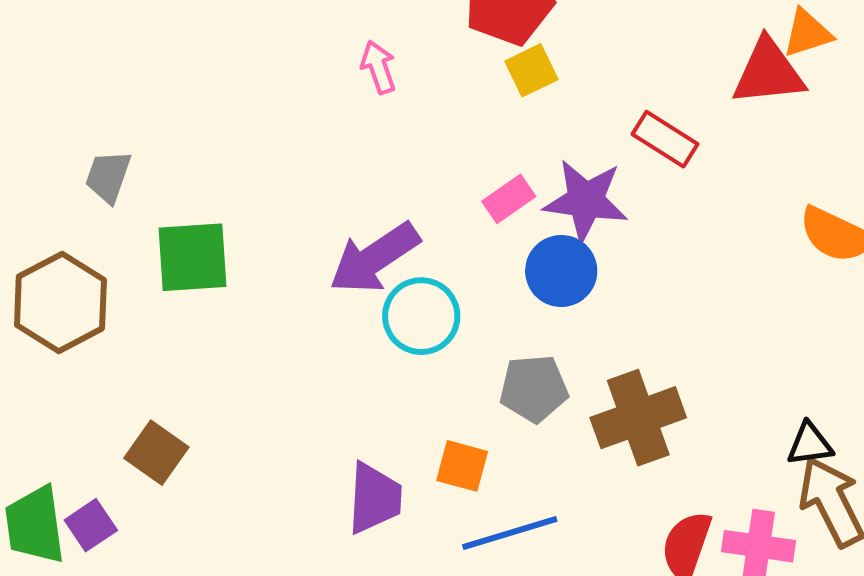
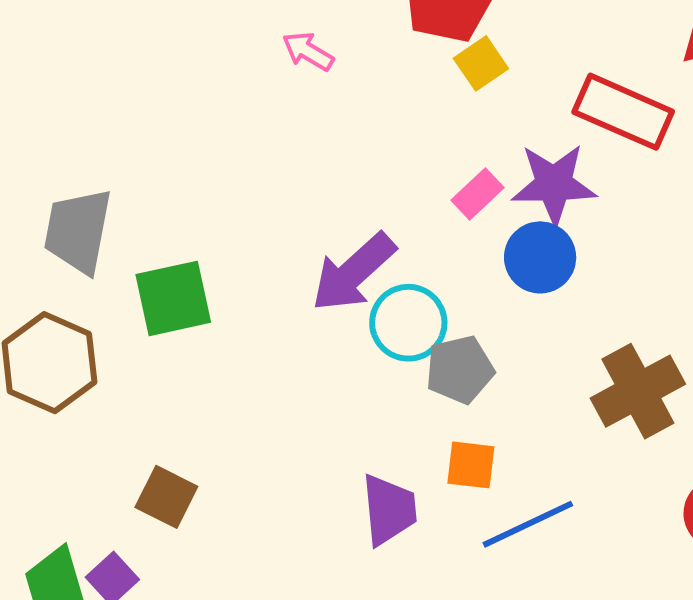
pink arrow: (378, 67) -> (308, 51), moved, turned -32
red rectangle: (665, 139) -> (623, 112), size x1.5
gray trapezoid: (108, 176) -> (78, 231), size x1.6
gray pentagon: (534, 388) -> (460, 370), moved

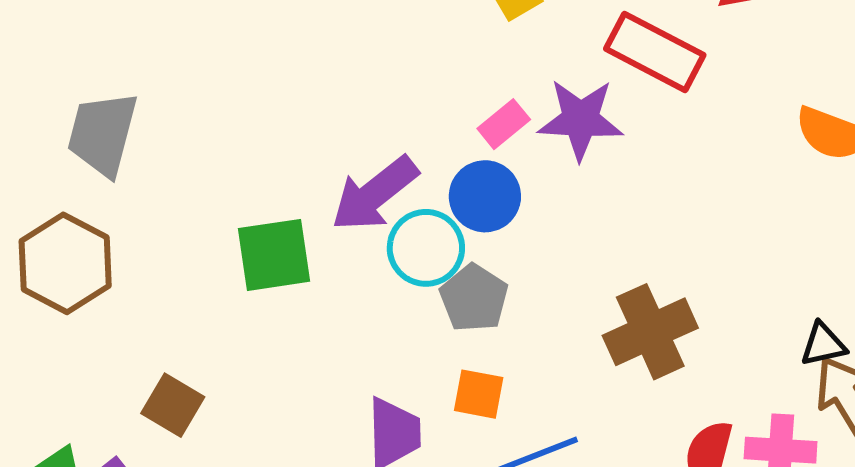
blue circle: (540, 257) -> (485, 196), moved
green square: (173, 298) -> (274, 255), moved
gray pentagon: (460, 370) -> (474, 298), turned -30

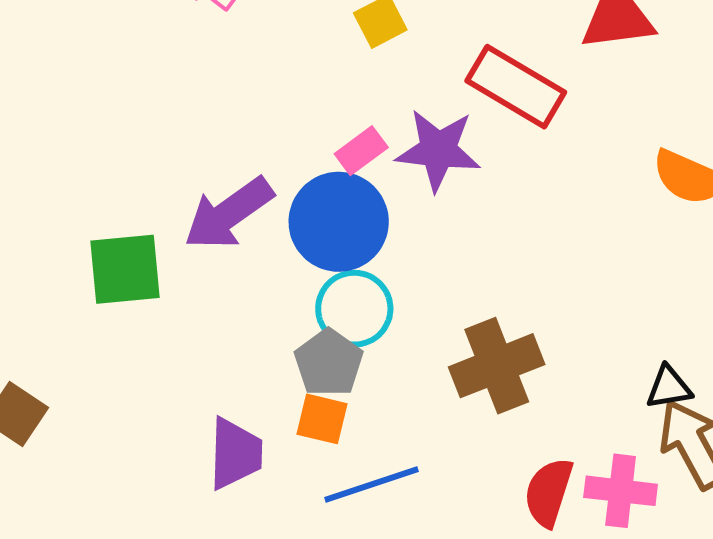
blue circle: (485, 196) -> (339, 222), size x1.4
cyan circle: (426, 248) -> (354, 309), moved
gray pentagon: (474, 298) -> (329, 363), moved

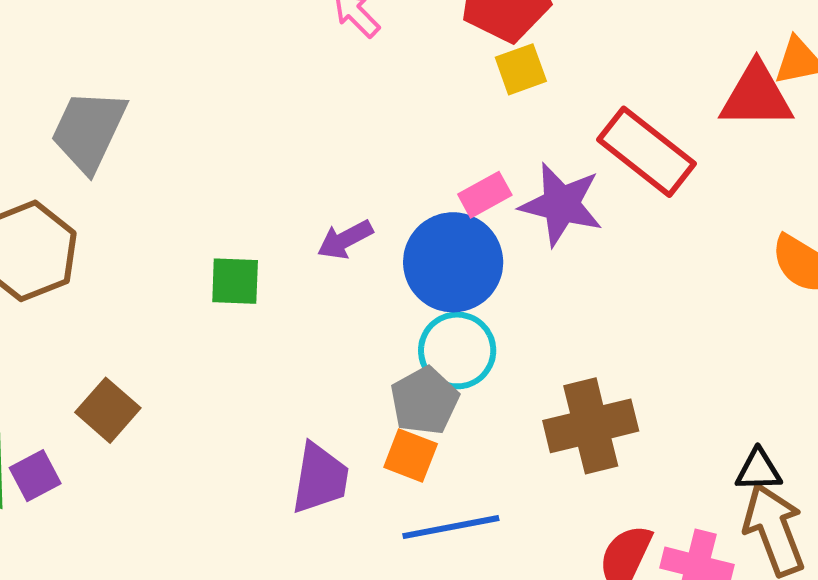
purple arrow: (229, 214) -> (345, 240), size x0.6
green square: (125, 269) -> (235, 281), size x0.7

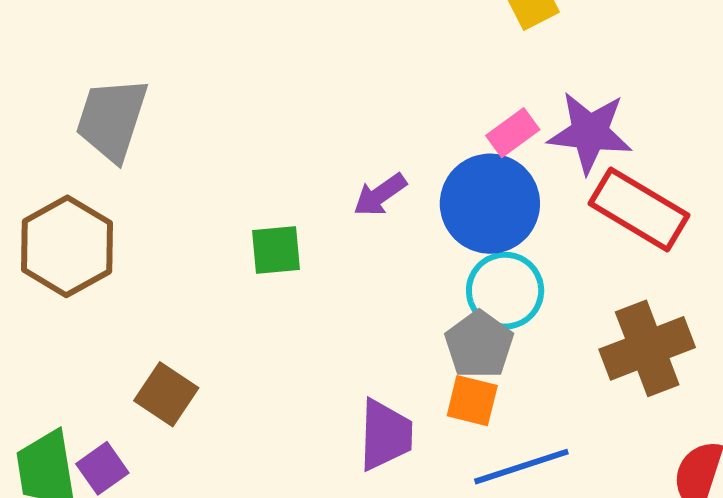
red rectangle: (647, 152) -> (639, 209), moved

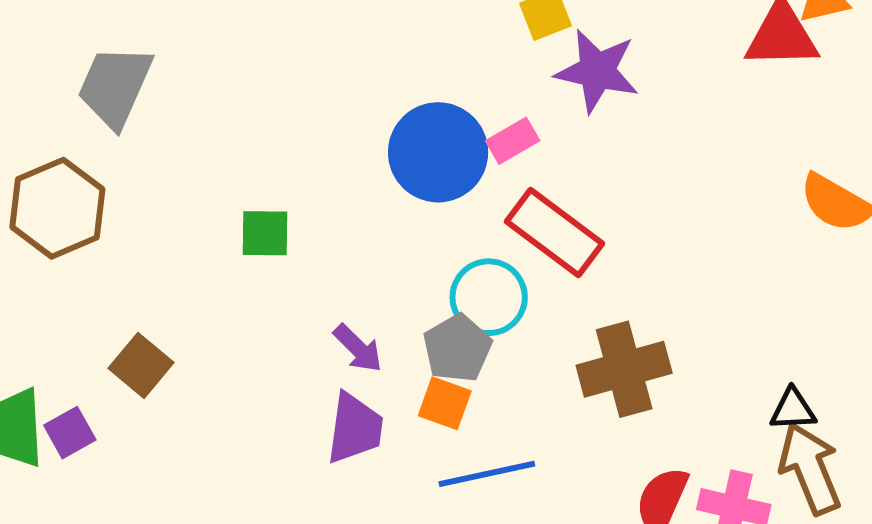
purple star: (590, 132) -> (597, 71), moved
purple arrow: (380, 195) -> (358, 348), moved, turned -106
blue circle: (490, 204) -> (438, 152), moved
red rectangle: (639, 209) -> (555, 233), moved

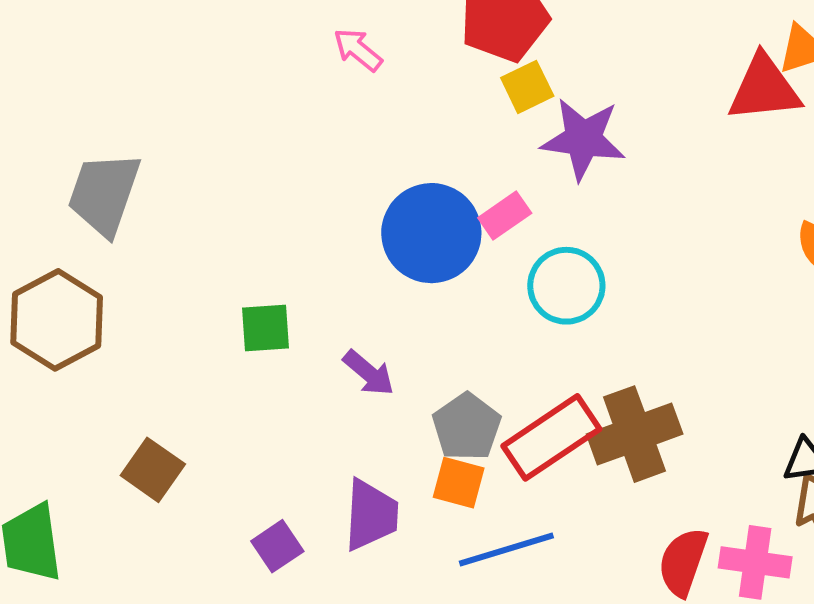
red rectangle: (555, 233) -> (551, 437), moved, turned -66
cyan circle: (489, 297) -> (566, 286), moved
purple arrow: (358, 348) -> (369, 373), moved
purple square: (70, 433) -> (277, 546), moved

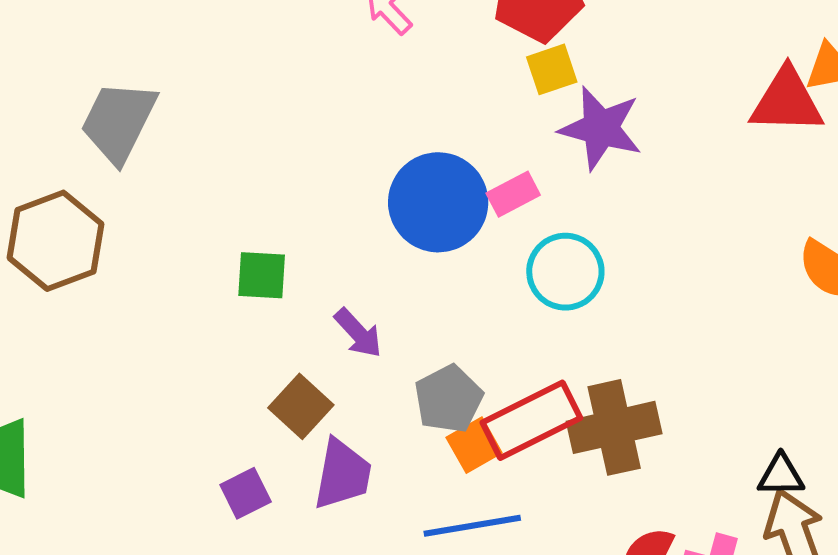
brown square: (153, 470) -> (301, 406), moved
orange square: (459, 483) -> (474, 445), moved, turned 38

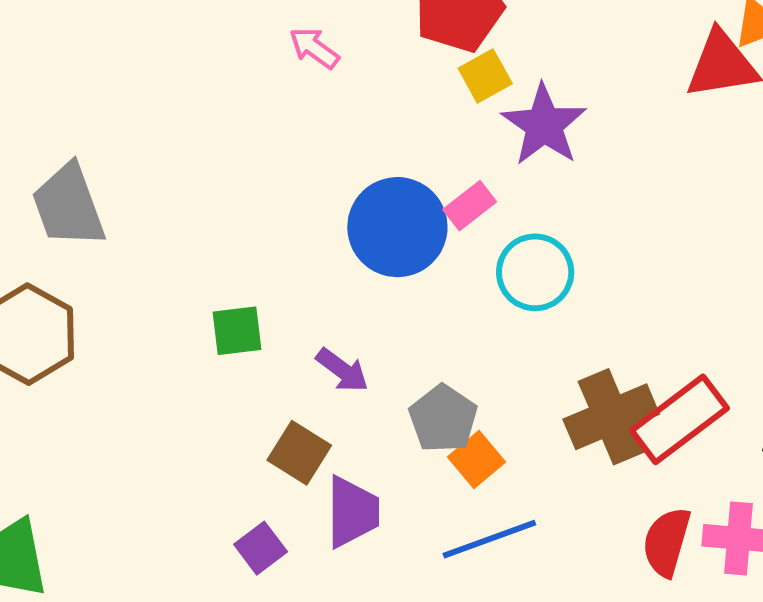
gray trapezoid: (118, 122) -> (68, 206), turned -36
purple star: (601, 128) -> (544, 125), turned 30
red rectangle: (531, 420) -> (679, 419), moved

